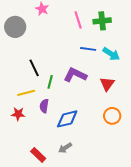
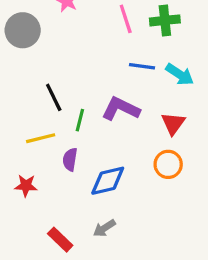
red star: (18, 114) -> (26, 186), moved
orange circle: (112, 116) -> (168, 164), moved

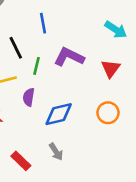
blue line: (142, 66) -> (43, 23), moved, turned 72
orange circle: (168, 164) -> (108, 113), moved
gray arrow: (104, 228) -> (56, 152), turned -90

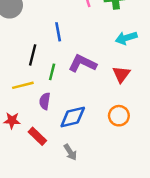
cyan arrow: (116, 30) -> (126, 38), turned 130
black line: (16, 48) -> (33, 55), turned 40
red rectangle: (21, 161) -> (37, 136), moved

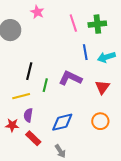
blue line: (58, 32) -> (85, 52), moved
purple semicircle: (45, 101) -> (28, 115), moved

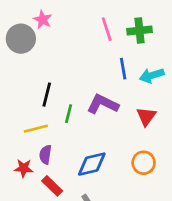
pink star: (37, 12) -> (43, 20), moved

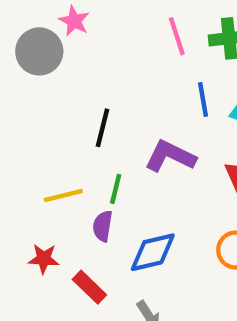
black line: (47, 95) -> (103, 128), moved
green line: (69, 114) -> (116, 189), moved
purple semicircle: (45, 155) -> (103, 226), moved

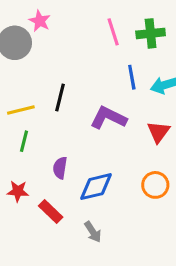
green line: (116, 189) -> (24, 141), moved
yellow line: (63, 195) -> (21, 110), moved

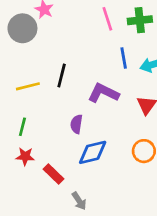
green line: (24, 141) -> (22, 127), moved
purple semicircle: (60, 168) -> (76, 124), moved
gray arrow: (93, 232) -> (79, 201), moved

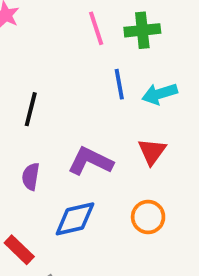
purple L-shape: (103, 93) -> (90, 161), moved
purple semicircle: (76, 124) -> (31, 177), moved

